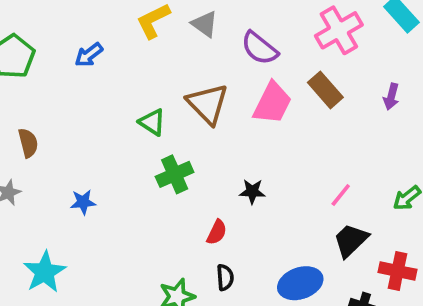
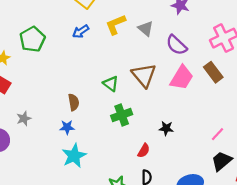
blue arrow: (89, 55) -> (81, 31), moved
brown semicircle: (28, 143) -> (74, 102), moved
cyan star: (45, 272) -> (74, 156), moved

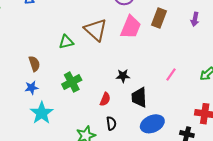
brown rectangle: (213, 72) -> (159, 18), turned 66
green triangle: (111, 84) -> (66, 42), turned -42
green cross: (122, 115) -> (72, 82), moved
black trapezoid: (222, 161) -> (139, 97), moved, turned -45

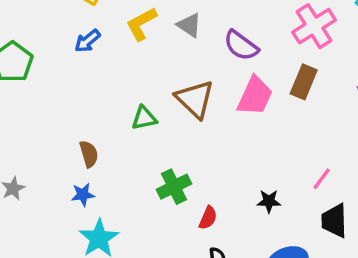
black star: (123, 76) -> (269, 201), moved
green cross: (72, 82) -> (174, 187), moved
black trapezoid: (139, 97) -> (334, 221), moved

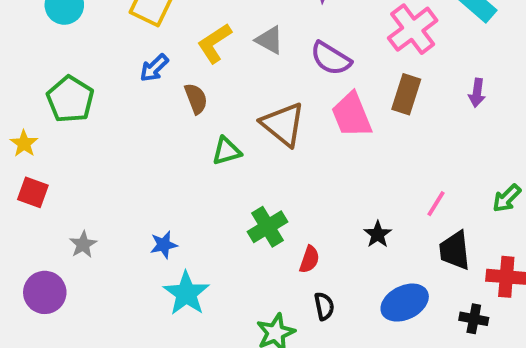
pink trapezoid: (255, 96) -> (352, 115), turned 138
brown semicircle: (89, 154) -> (196, 99), moved
black star: (269, 201) -> (378, 234), turned -30

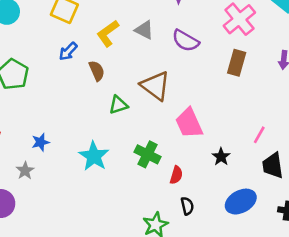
pink trapezoid: (352, 115) -> (189, 123), moved
green cross: (267, 227) -> (148, 154), turned -30
blue star: (164, 245) -> (41, 142), moved
cyan star: (186, 293) -> (94, 156), moved

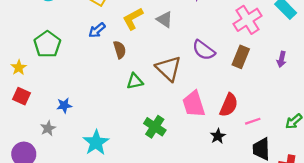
purple semicircle: (186, 41) -> (204, 50), moved
pink line: (259, 135) -> (253, 121), turned 35
cyan star: (94, 156) -> (96, 143), moved
red semicircle: (176, 175) -> (229, 105), moved, size x1.5

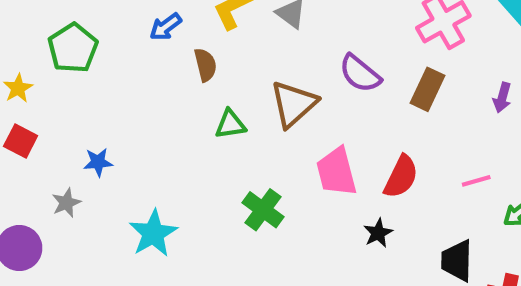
brown triangle: (169, 68) -> (294, 104), turned 32
pink line: (253, 121) -> (476, 181), moved

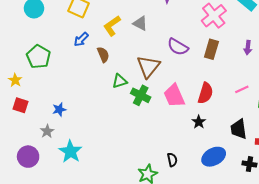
green cross: (263, 210) -> (141, 95), moved
cyan star: (153, 233) -> (70, 151), moved

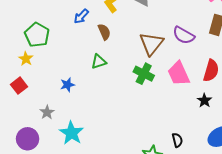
purple semicircle: (178, 47) -> (184, 35), moved
yellow star: (15, 80) -> (26, 59), moved
green triangle: (120, 81) -> (99, 62), moved
red square: (20, 105) -> (19, 86), turned 35
blue star: (59, 109) -> (67, 85), moved

